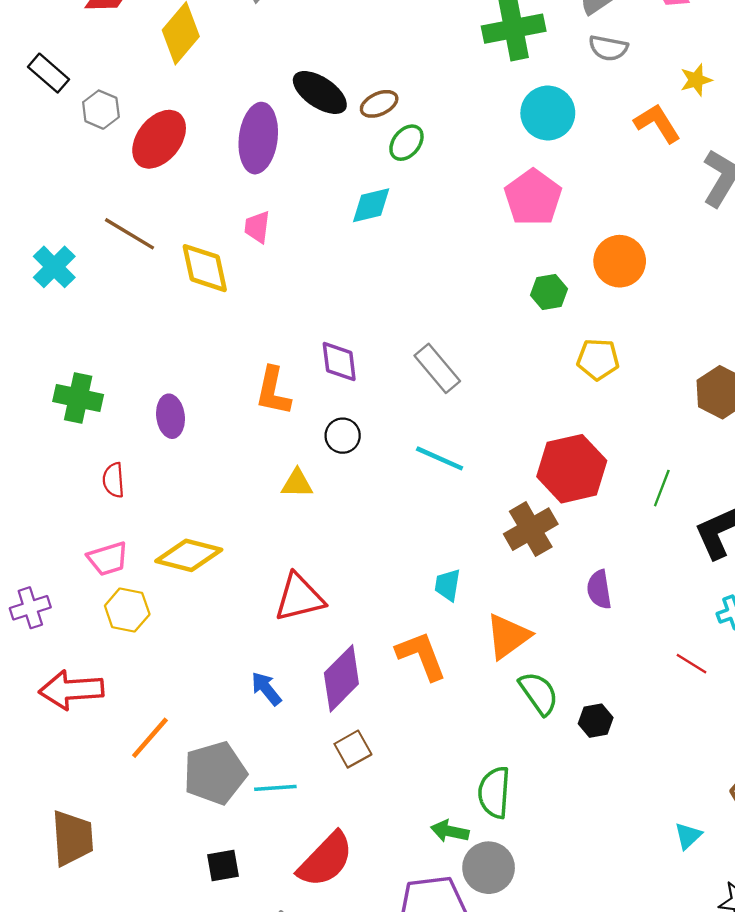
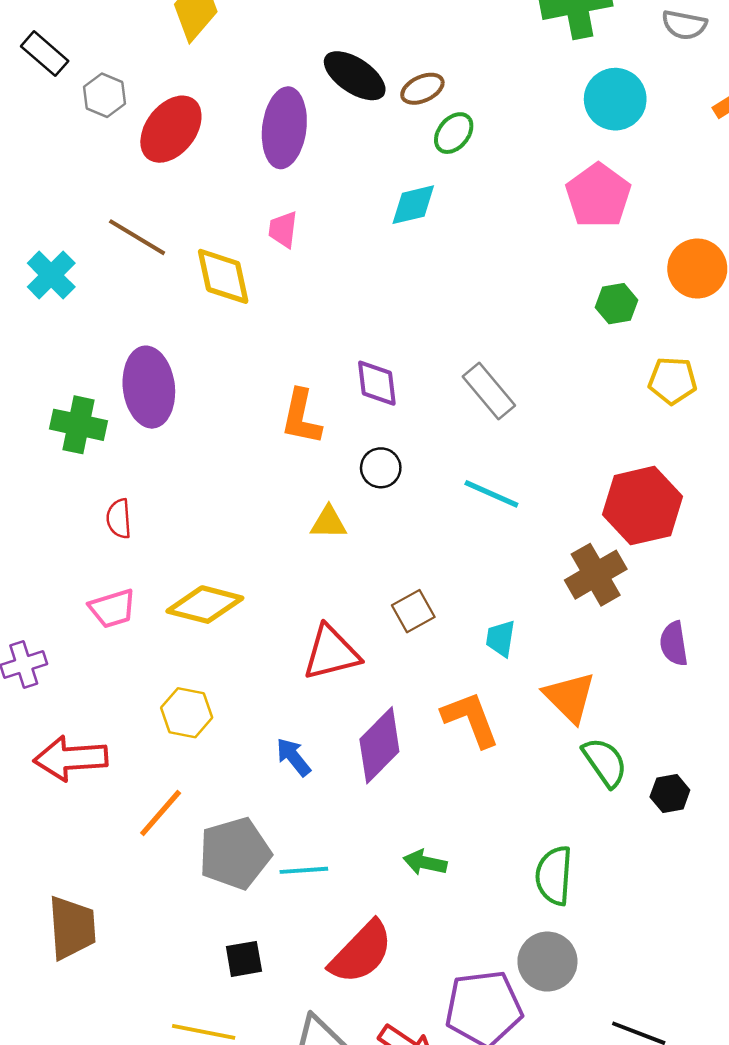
purple ellipse: (170, 416) -> (149, 387), moved, size x1.6
yellow hexagon: (127, 610) -> (187, 713), moved
orange triangle: (508, 636) -> (570, 697), turned -39
brown square: (353, 749) -> (413, 611), moved
green arrow: (450, 831) -> (425, 863), moved

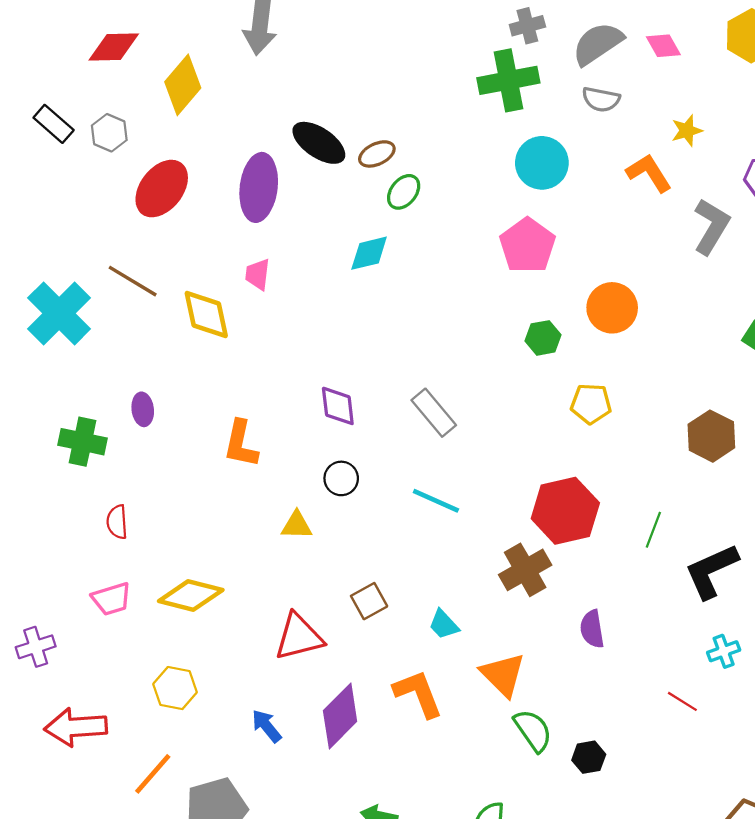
gray hexagon: (105, 95) -> (109, 133), moved
cyan cross: (51, 275) -> (59, 313), size x1.5
purple ellipse: (149, 387) -> (143, 409), size x0.5
orange L-shape: (301, 417) -> (241, 444), moved
cyan trapezoid: (501, 638) -> (444, 625), turned -52

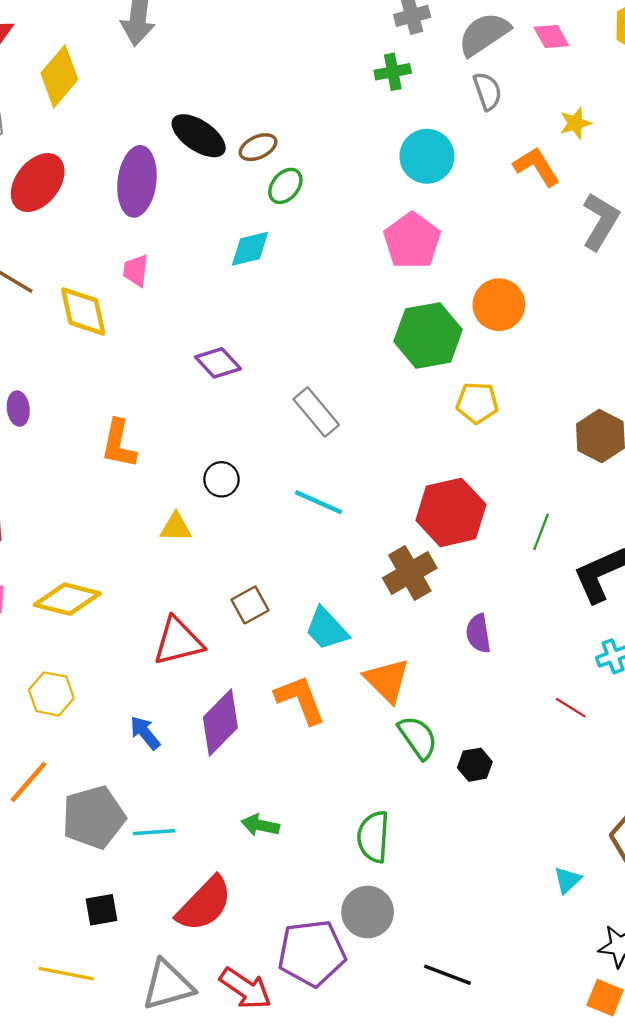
green cross: (508, 80) -> (393, 72), size x0.6
gray semicircle: (601, 99) -> (487, 91), turned -120
green hexagon: (543, 338) -> (428, 335), size x1.8
purple diamond: (338, 406) -> (218, 363), moved, turned -36
cyan trapezoid: (444, 625) -> (326, 629), size x1.4

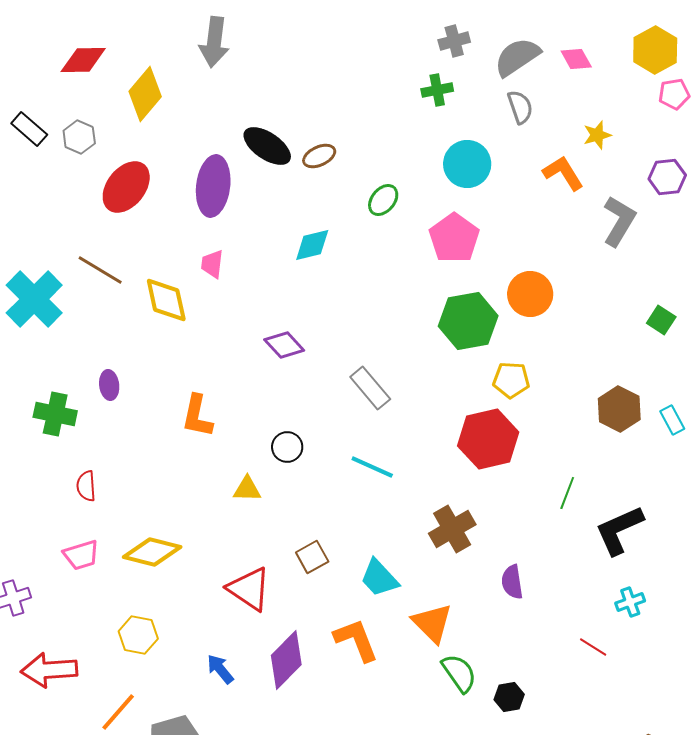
green ellipse: (285, 186) -> (383, 200), moved
red hexagon: (451, 512) -> (488, 439), moved
red triangle: (178, 641) -> (249, 589), turned 48

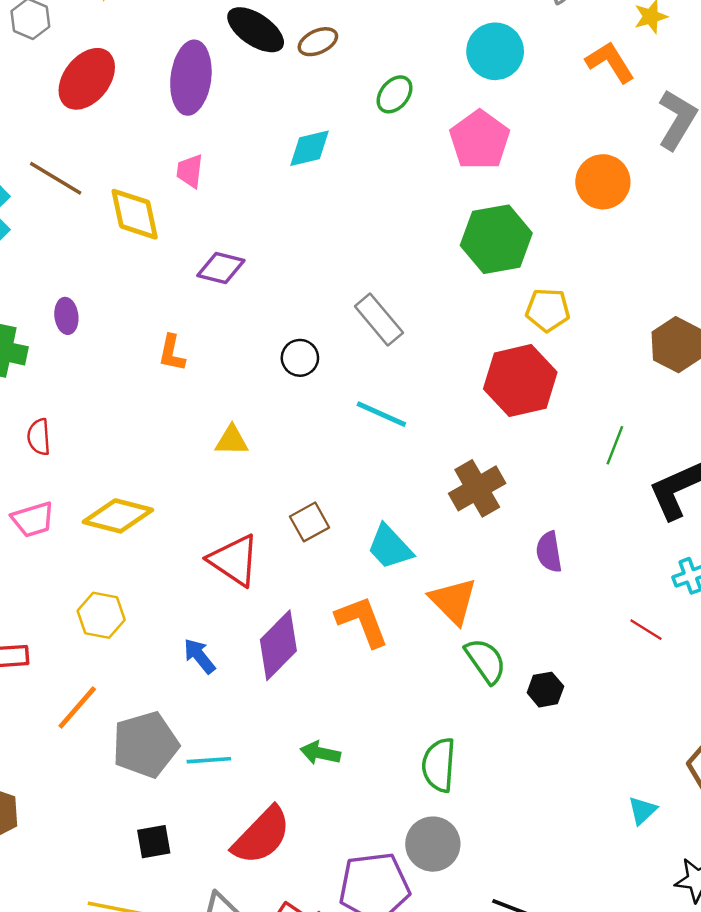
orange circle: (530, 294) -> (603, 182), moved
purple diamond: (284, 345) -> (221, 268), moved, turned -33
orange L-shape: (197, 416) -> (172, 353), size x0.7
black circle: (287, 447) -> (300, 358), moved

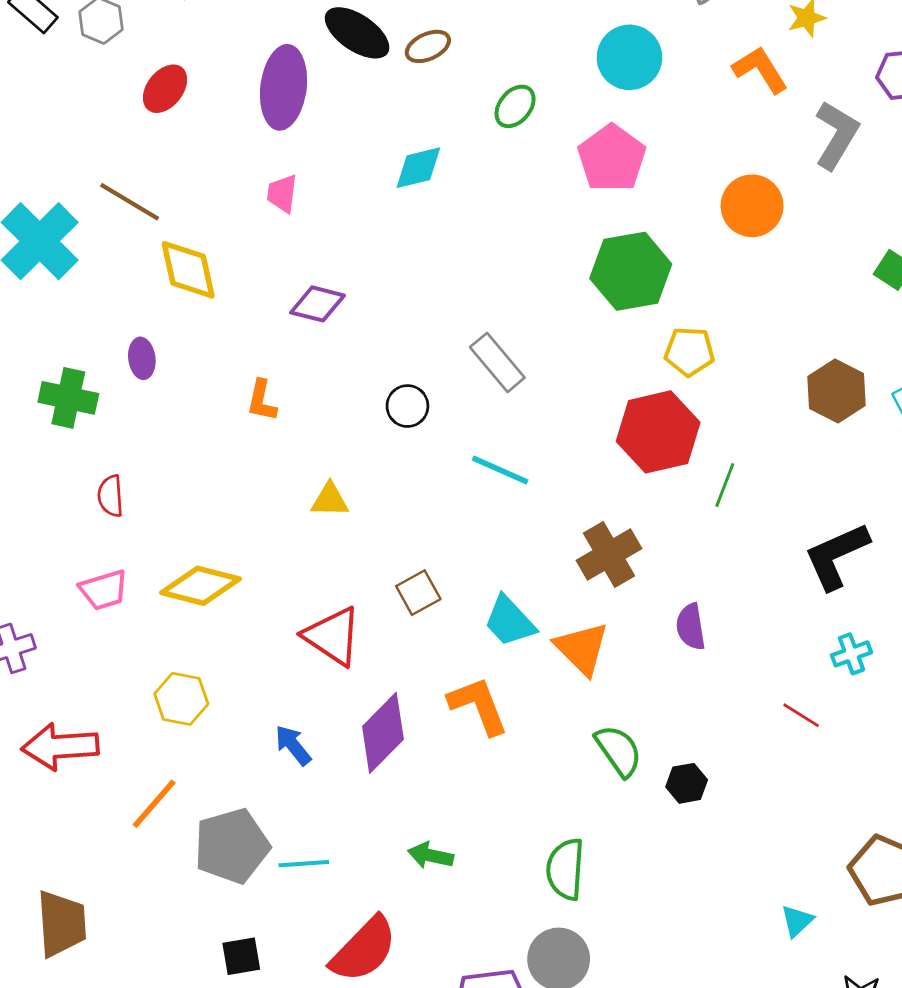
red ellipse: (87, 79) -> (165, 89), size x0.7
yellow diamond: (135, 214) -> (188, 270), moved
green line: (615, 445) -> (725, 485), moved
orange triangle: (453, 601) -> (582, 648), moved

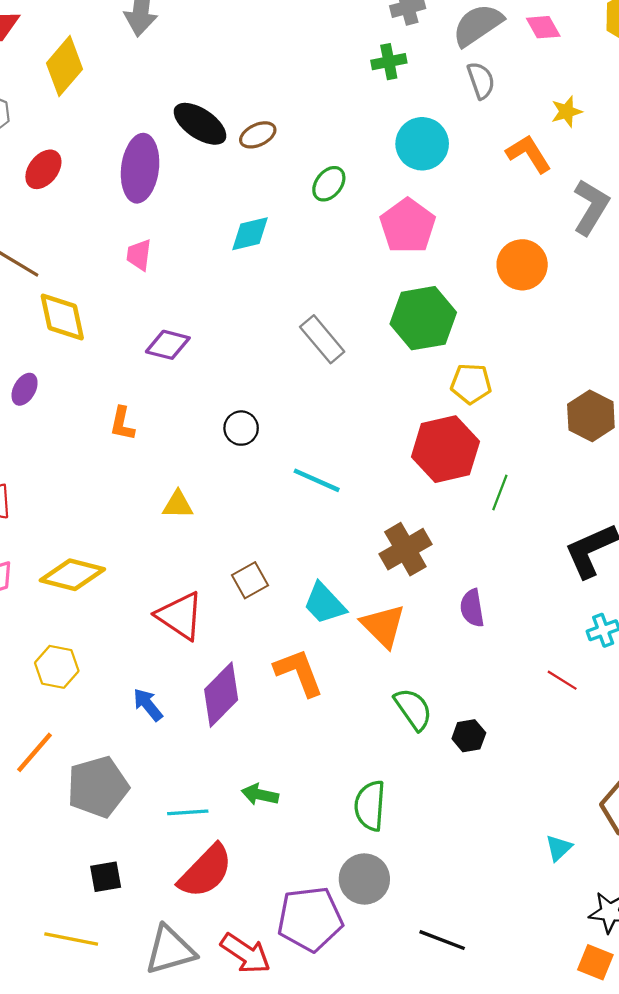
purple ellipse: (142, 358) -> (25, 389), turned 36
gray rectangle: (497, 362) -> (322, 339), moved
cyan line: (304, 864) -> (188, 812), moved

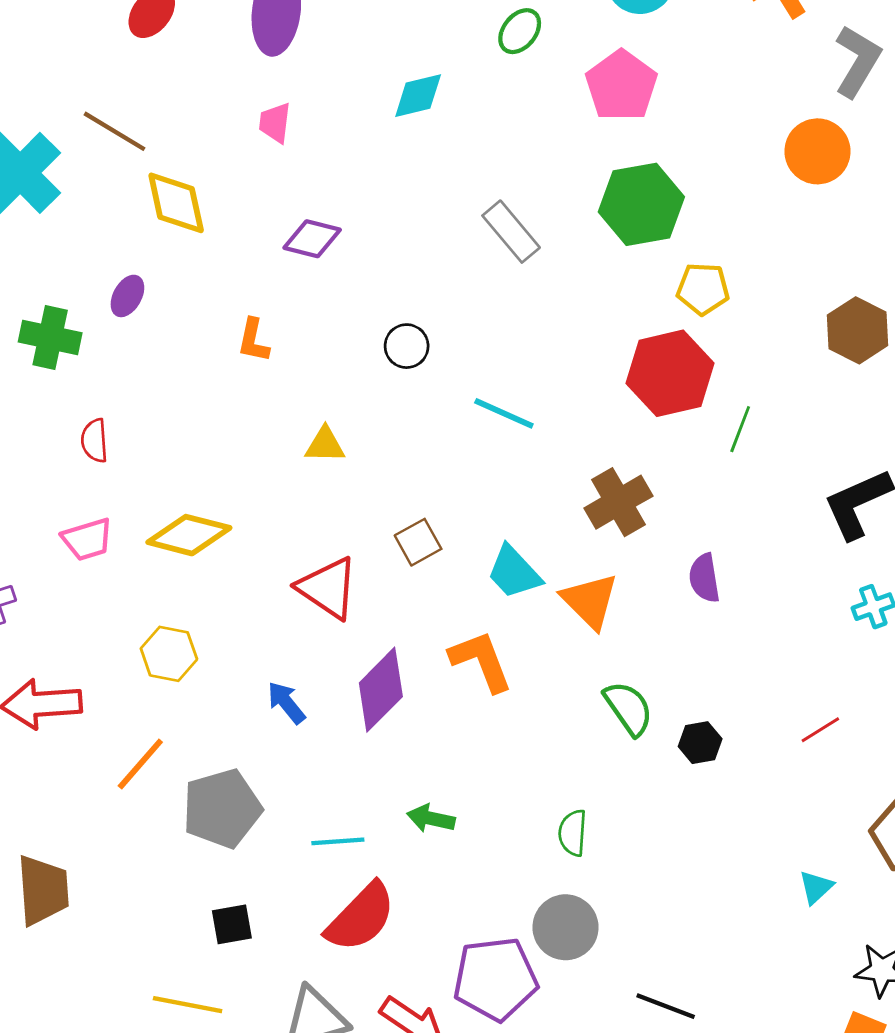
orange circle: (522, 265) -> (817, 151), moved
red line: (562, 680) -> (820, 730), moved, turned -64
green semicircle: (370, 806) -> (573, 833), size x0.7

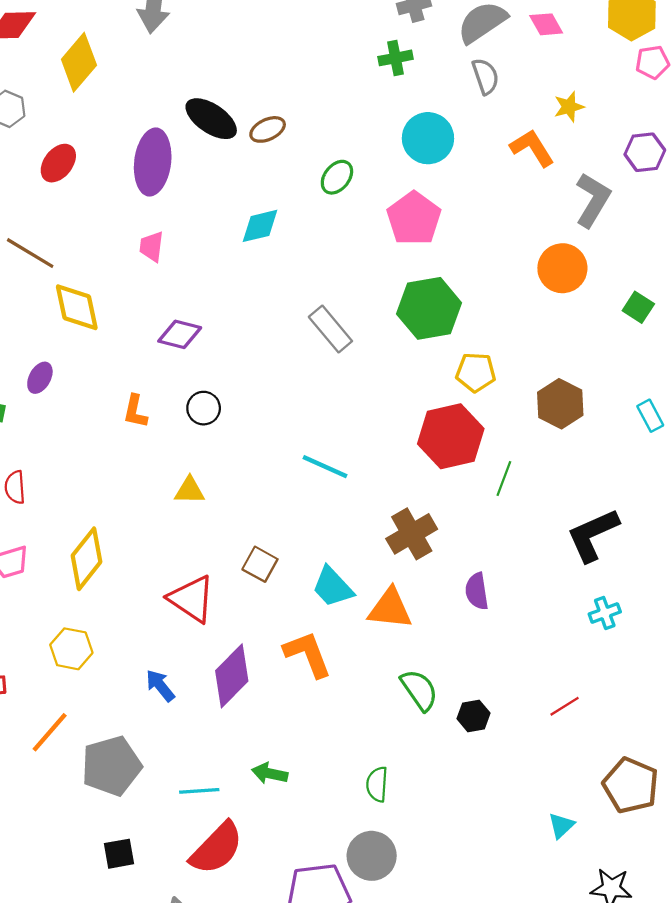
brown hexagon: (858, 330) -> (560, 404), moved
black circle: (407, 346) -> (204, 408), moved
yellow diamond: (189, 535) -> (87, 559), turned -66
brown square: (418, 542) -> (260, 564), turned -32
orange triangle: (590, 601) -> (390, 609), turned -39

